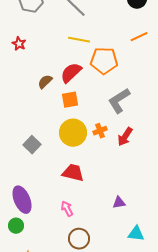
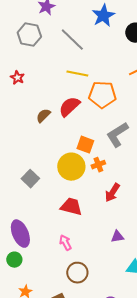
orange square: (70, 100) -> (85, 145), moved, turned 30
red arrow: (125, 137) -> (112, 193), moved

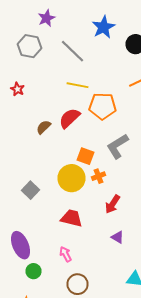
purple triangle: (117, 237) -> (118, 237), moved, turned 40
green circle: (14, 260) -> (34, 271), moved

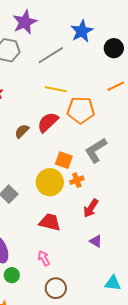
purple star: (46, 18) -> (25, 22), size x1.4
gray line: (72, 51) -> (51, 55), turned -76

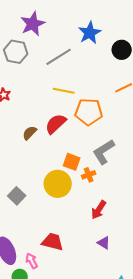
orange cross: (77, 180) -> (89, 175), moved
red trapezoid: (50, 222) -> (53, 242), moved
pink arrow: (44, 258) -> (32, 261), moved

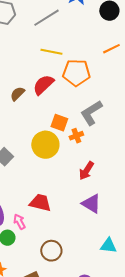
purple triangle: (104, 243) -> (91, 204), size x1.5

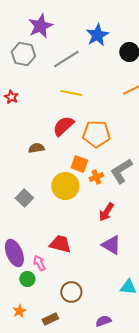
orange pentagon: (76, 73) -> (96, 134), moved
brown semicircle: (17, 94) -> (36, 148), moved, turned 35
gray L-shape: (91, 113) -> (121, 171), moved

